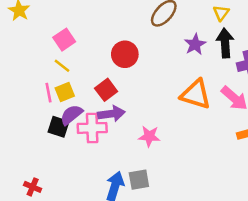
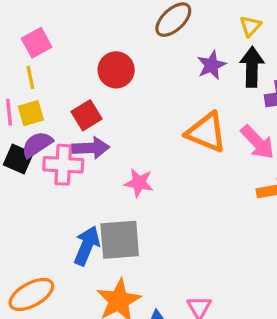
yellow line: (62, 66) -> (30, 78), turned 35
gray square: (139, 180) -> (120, 240), size x1.5

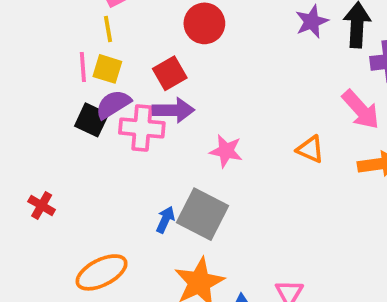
yellow square: (31, 113) -> (107, 69), turned 32
orange triangle: (206, 132) -> (310, 149), moved, size x0.6
gray square: (120, 240) -> (203, 214), turned 30
blue arrow: (87, 246) -> (165, 220), size x0.6

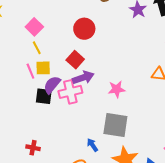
blue arrow: (165, 220) -> (92, 145), moved, turned -40

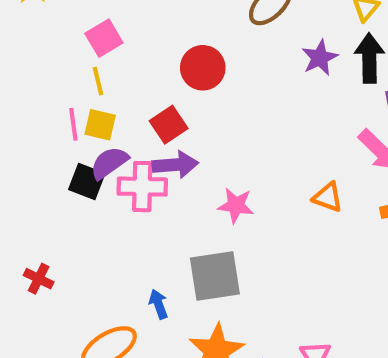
gray square: (115, 125) -> (215, 276), turned -32

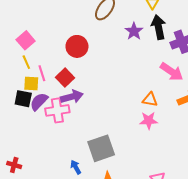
pink line: (73, 124) -> (42, 73), moved
black square: (87, 182) -> (23, 99), moved
pink star: (236, 205) -> (149, 120), moved

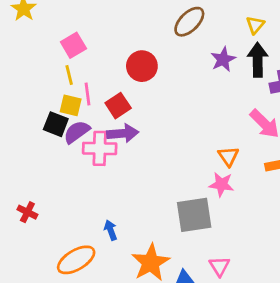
orange triangle: (150, 100) -> (228, 156), turned 35
gray square: (101, 148) -> (194, 215), moved

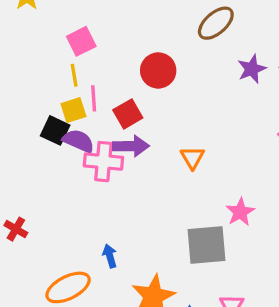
yellow square: (71, 105) -> (73, 110), turned -35
purple semicircle: (77, 132) -> (78, 141), turned 56
orange triangle: (228, 156) -> (192, 158), moved
pink star: (221, 184) -> (240, 212), turned 30

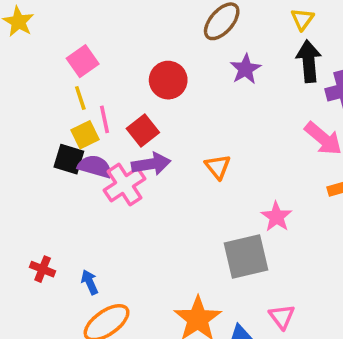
purple star: (252, 69) -> (245, 69), moved
pink cross: (103, 162) -> (124, 185), turned -30
blue arrow: (110, 256) -> (90, 282), moved

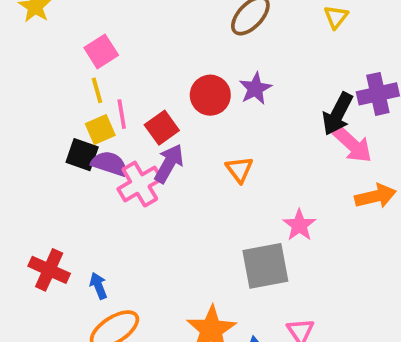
black arrow: (309, 61) -> (338, 114), moved, turned -150
purple star: (245, 69) -> (255, 89), moved
red circle: (168, 80) -> (210, 95), moved
purple arrow: (151, 164) -> (169, 163), turned -54
red cross: (43, 269) -> (49, 270), size x1.5

